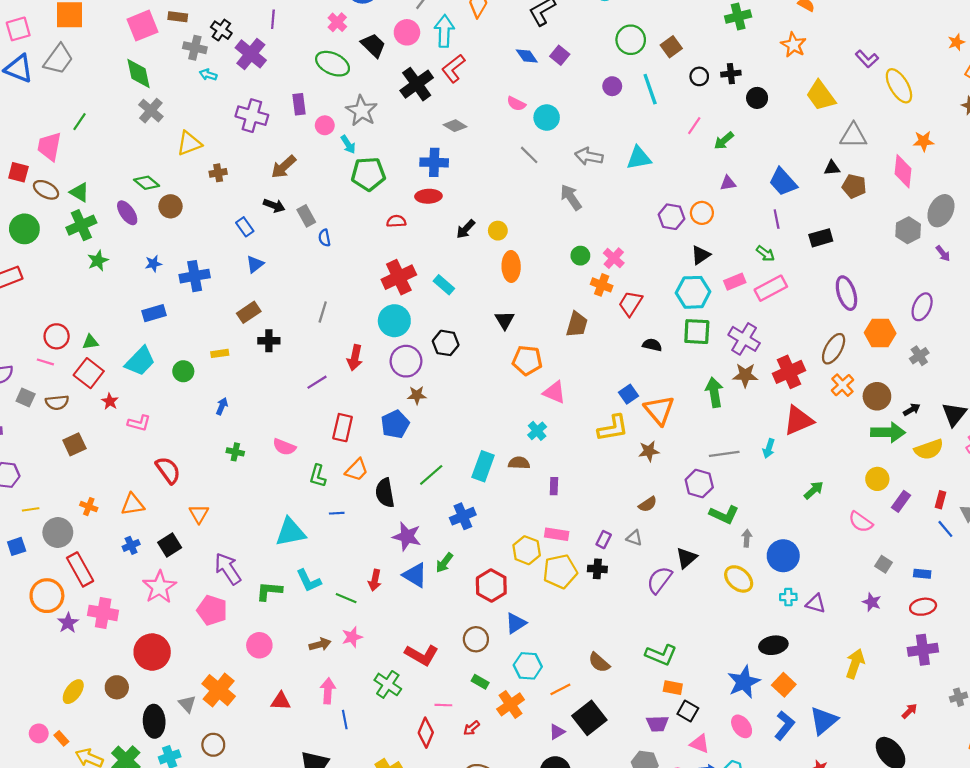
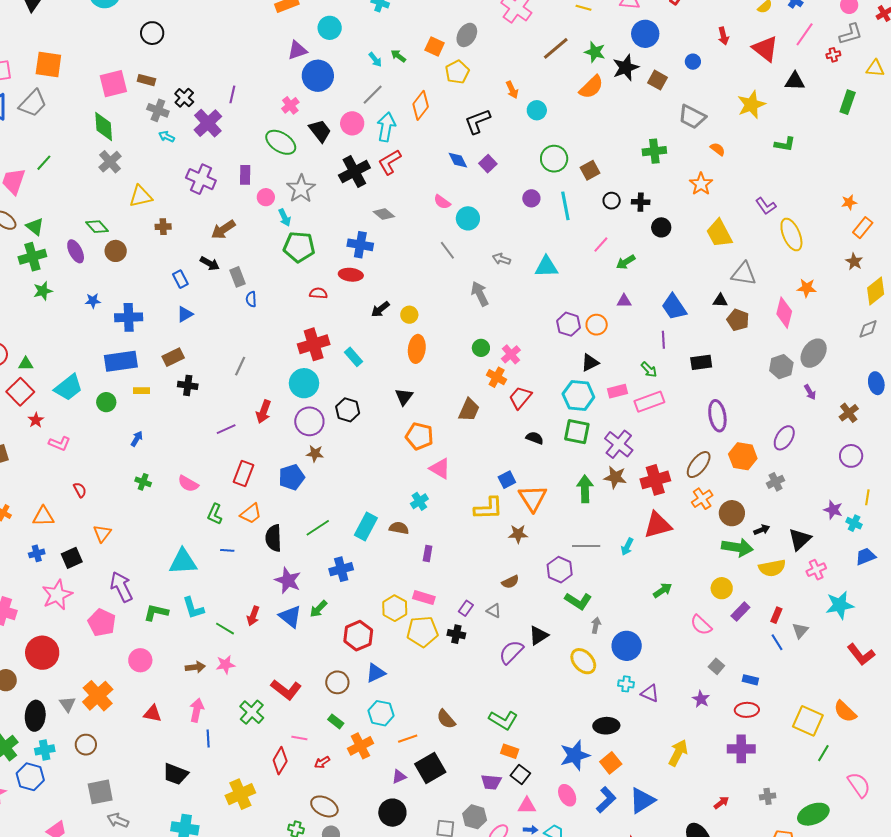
gray arrow: (589, 156) -> (501, 259), size x0.7
blue rectangle: (154, 313) -> (121, 361), moved, size x1.5
red semicircle: (168, 470) -> (80, 490), size x0.6
pink triangle: (700, 744) -> (527, 806), turned -30

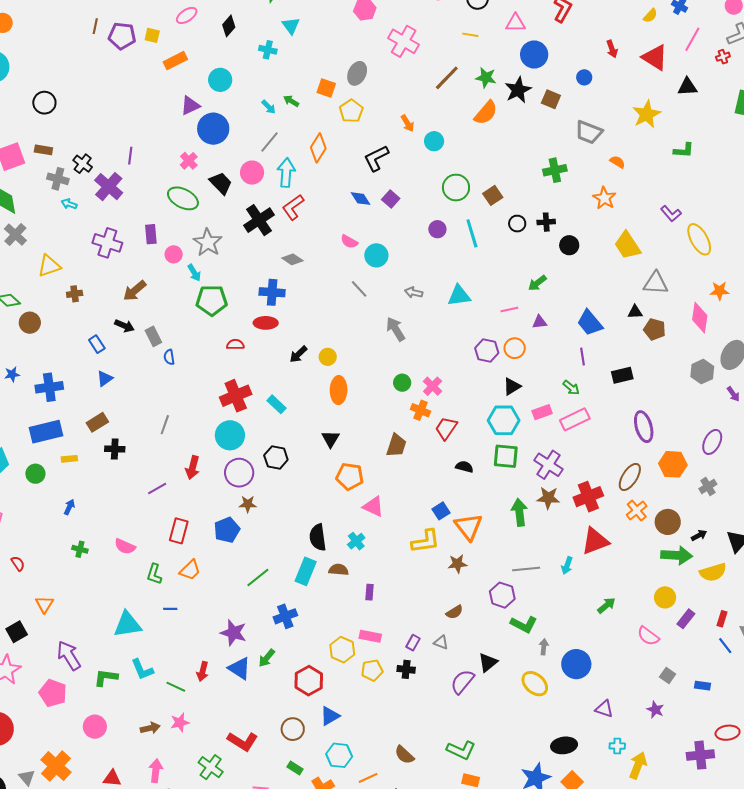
pink line: (601, 245) -> (509, 309), moved, turned 42
black semicircle: (274, 538) -> (318, 537), moved
yellow pentagon: (422, 632) -> (372, 670), size x0.7
cyan cross: (626, 684) -> (617, 746), moved
red ellipse: (747, 710) -> (728, 733), moved

